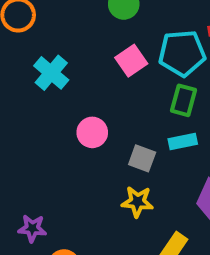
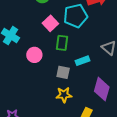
green rectangle: (183, 100) -> (62, 43), moved
pink circle: (92, 132) -> (34, 55), moved

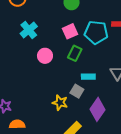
gray square: (63, 72) -> (77, 91), moved

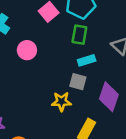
green rectangle: (75, 53) -> (79, 35), moved

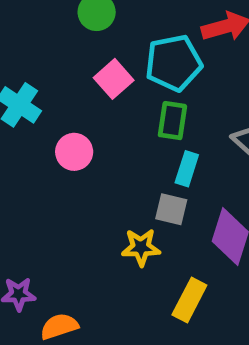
cyan rectangle: (87, 60) -> (187, 169), turned -54

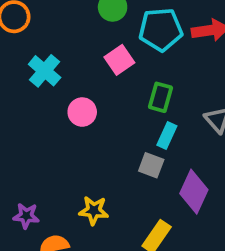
cyan pentagon: (174, 63) -> (161, 30), moved
yellow star: (141, 247) -> (94, 211), moved

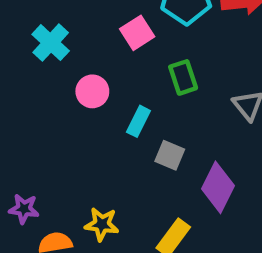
green rectangle: (160, 97) -> (183, 77), turned -36
cyan rectangle: (167, 136) -> (138, 121), moved
yellow star: (94, 211) -> (102, 224), moved

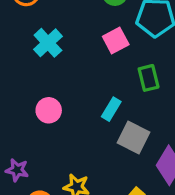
pink circle: (92, 91) -> (49, 110), moved
gray square: (170, 155) -> (133, 137), size x1.4

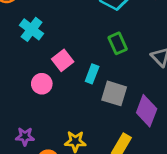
pink square: (116, 40) -> (63, 60), moved

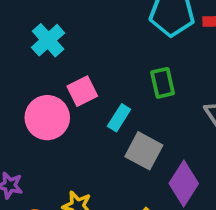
pink circle: (42, 84) -> (47, 118), size x1.5

